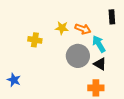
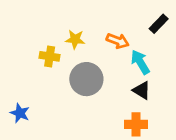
black rectangle: (112, 17) -> (159, 24), turned 48
yellow star: (62, 28) -> (75, 39), moved
gray circle: (78, 56) -> (86, 79), moved

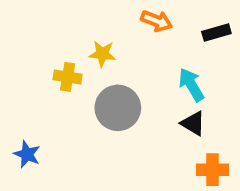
black rectangle: (159, 24) -> (216, 33), turned 30
orange arrow: (118, 41) -> (156, 21), moved
orange cross: (136, 124) -> (213, 170), moved

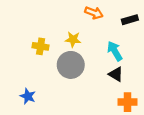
yellow star: (102, 54) -> (73, 39), moved
blue star: (27, 154) -> (28, 96), moved

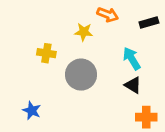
yellow star: (73, 39) -> (84, 32), moved

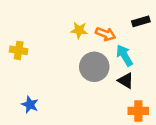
orange arrow: (108, 15) -> (106, 34), moved
yellow cross: (46, 53) -> (19, 50), moved
gray circle: (81, 75) -> (94, 67), moved

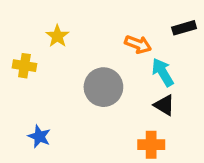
yellow star: (79, 30) -> (57, 36), moved, turned 30
gray circle: (94, 67) -> (103, 87), moved
orange cross: (138, 111) -> (151, 145), moved

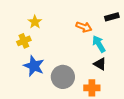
yellow cross: (24, 66) -> (24, 41), moved, turned -32
gray circle: (103, 87) -> (63, 77), moved
blue star: (39, 136) -> (34, 66), moved, size x1.5

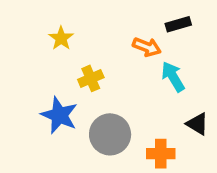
black rectangle: (112, 17) -> (178, 24), moved
yellow cross: (24, 41) -> (91, 78), moved
black triangle: (100, 64) -> (197, 124), moved

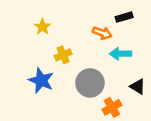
cyan arrow: (173, 77) -> (120, 54), turned -60
gray circle: (110, 134) -> (90, 83), moved
orange cross: (161, 154) -> (112, 107), turned -30

